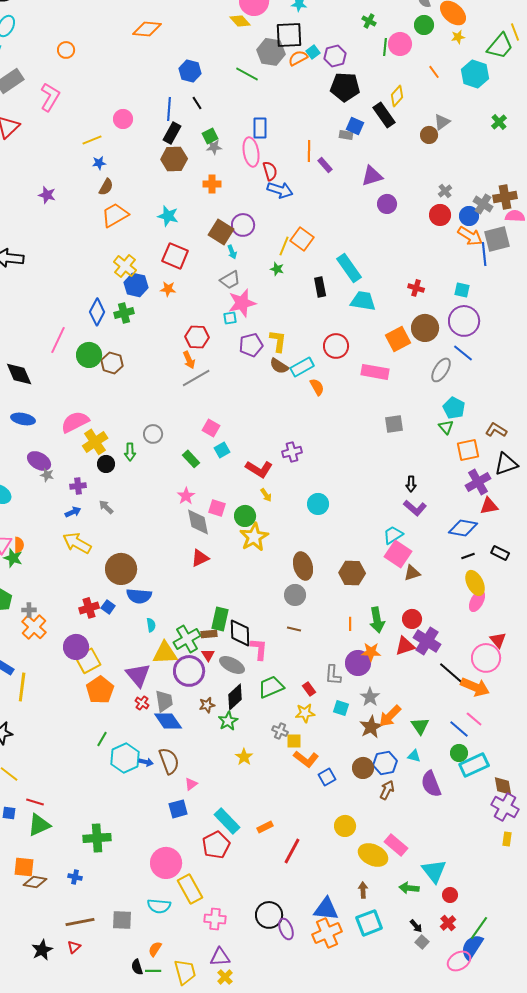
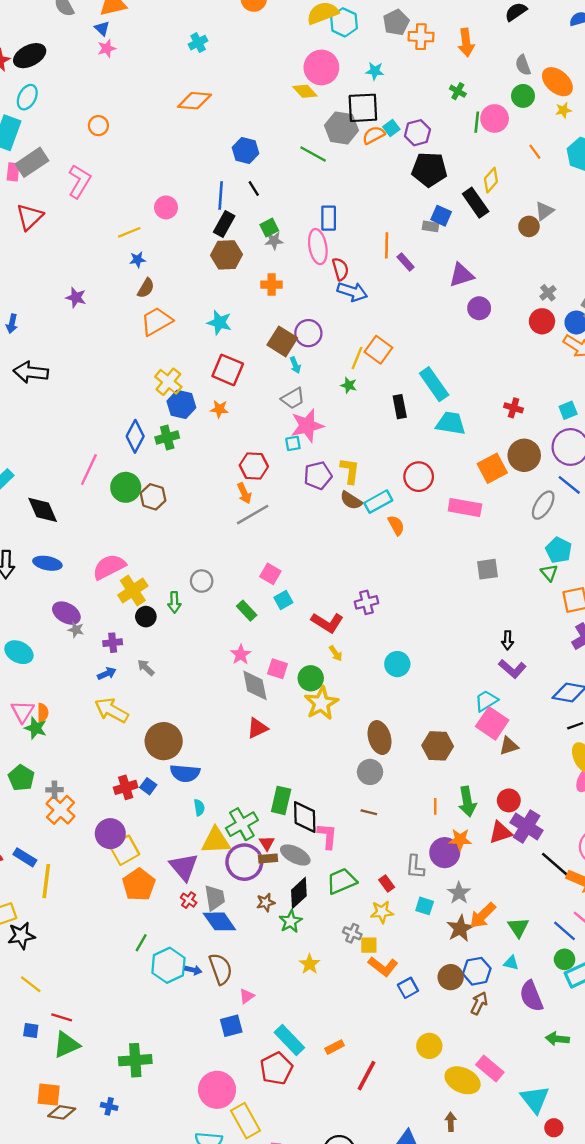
cyan square: (462, 290) -> (568, 410), turned -35
brown rectangle: (209, 634) -> (268, 859), moved
green arrow: (409, 888) -> (557, 1039), moved

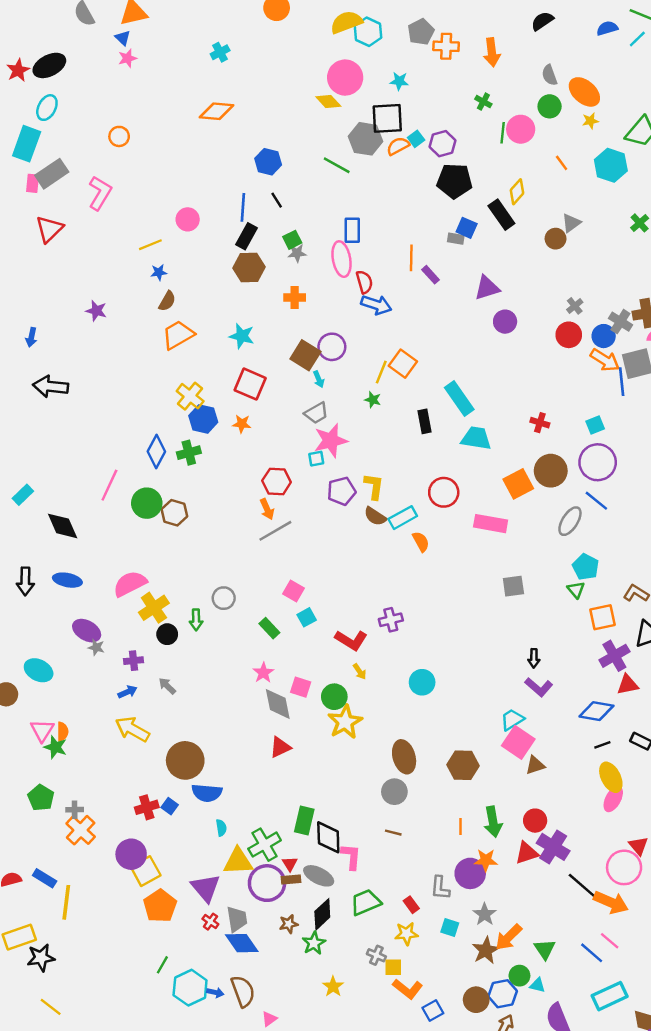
green circle: (565, 959) -> (519, 976), moved

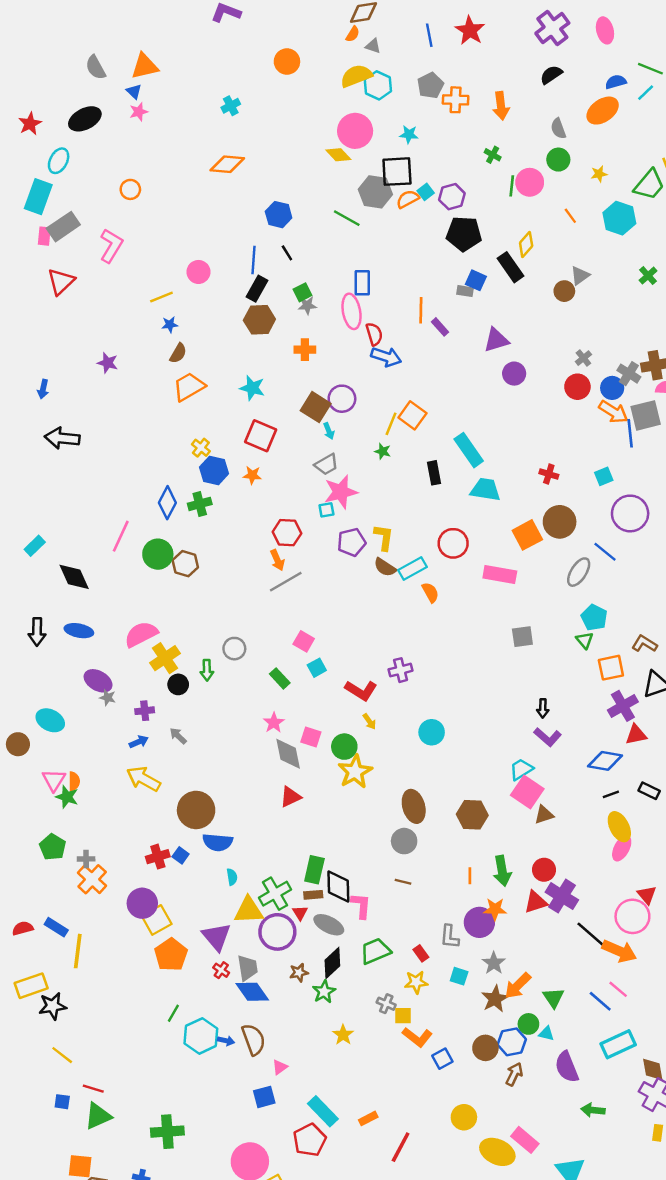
black ellipse: (49, 65) -> (85, 119), moved
orange ellipse: (584, 92) -> (603, 111), moved, turned -76
yellow cross: (190, 396) -> (201, 448), size x0.7
purple circle: (598, 462) -> (630, 513), moved
brown rectangle: (291, 879) -> (313, 895), moved

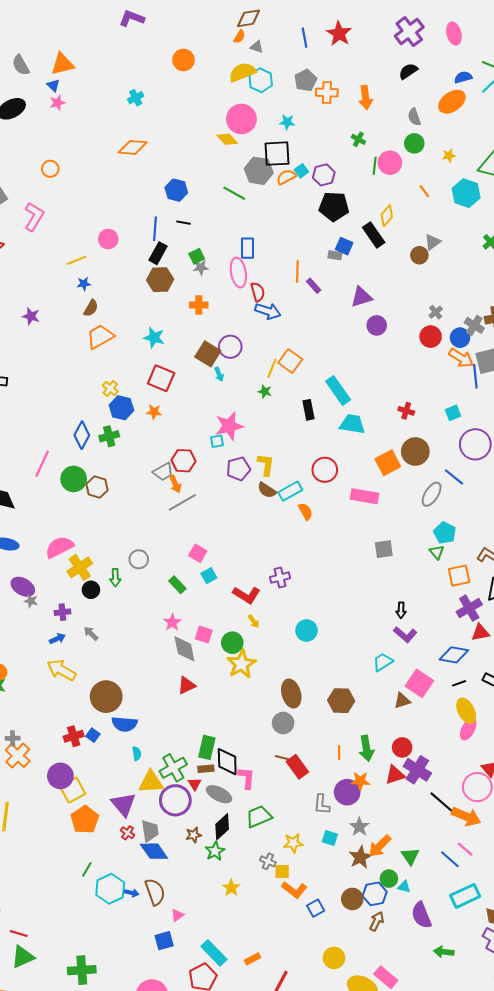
black line: (287, 253) -> (183, 223), turned -48
gray trapezoid: (326, 464) -> (163, 472), moved
pink square: (527, 792) -> (419, 683), moved
red rectangle: (421, 953) -> (297, 767), moved, size x1.6

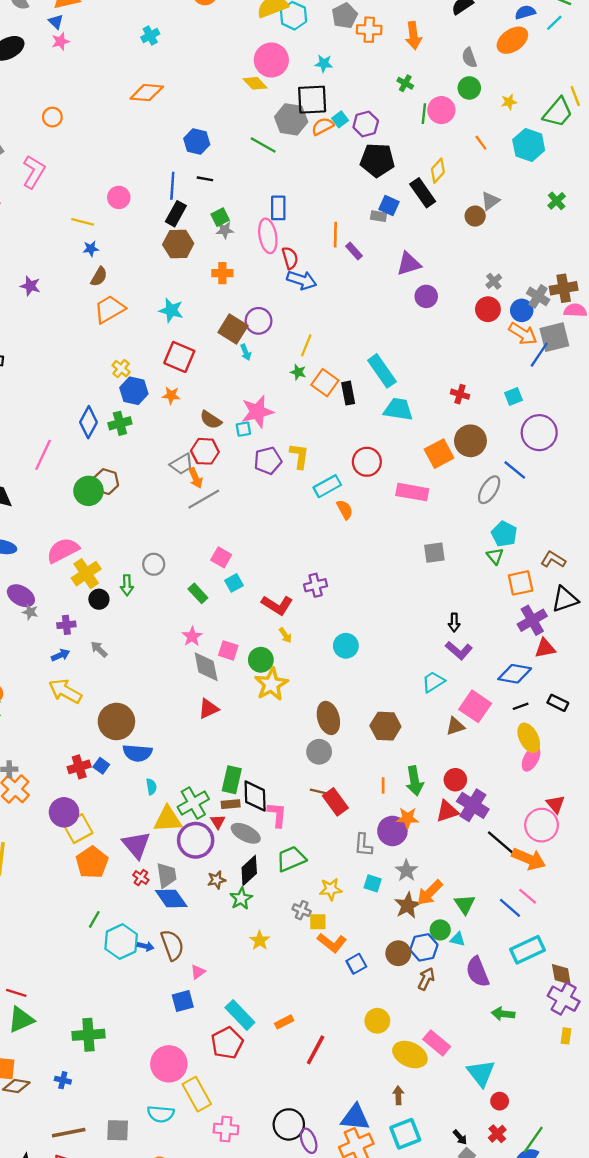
yellow line: (77, 260) -> (83, 222), turned 36
orange square: (290, 361) -> (325, 383), moved
blue line: (475, 376) -> (539, 355), turned 40
green circle: (74, 479) -> (88, 491), moved
brown semicircle: (267, 490) -> (211, 420), moved

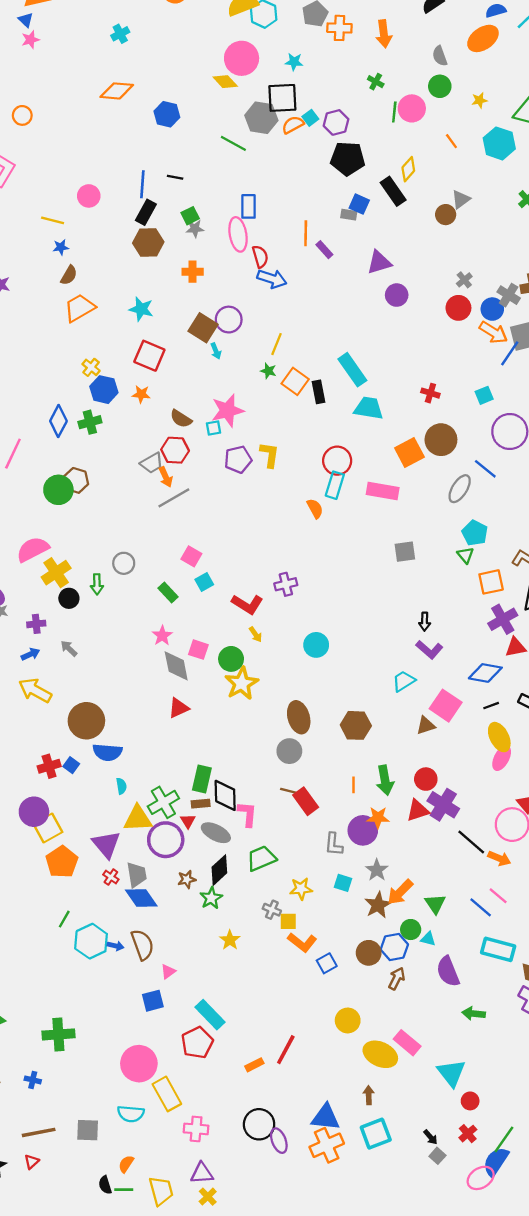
blue hexagon: (197, 142) -> (167, 114), moved
cyan rectangle: (327, 486) -> (335, 485), moved, turned -44
orange arrow: (529, 859) -> (499, 858), size x0.7
cyan rectangle: (528, 950) -> (498, 949), turned 40
orange rectangle: (284, 1022) -> (254, 1065), moved

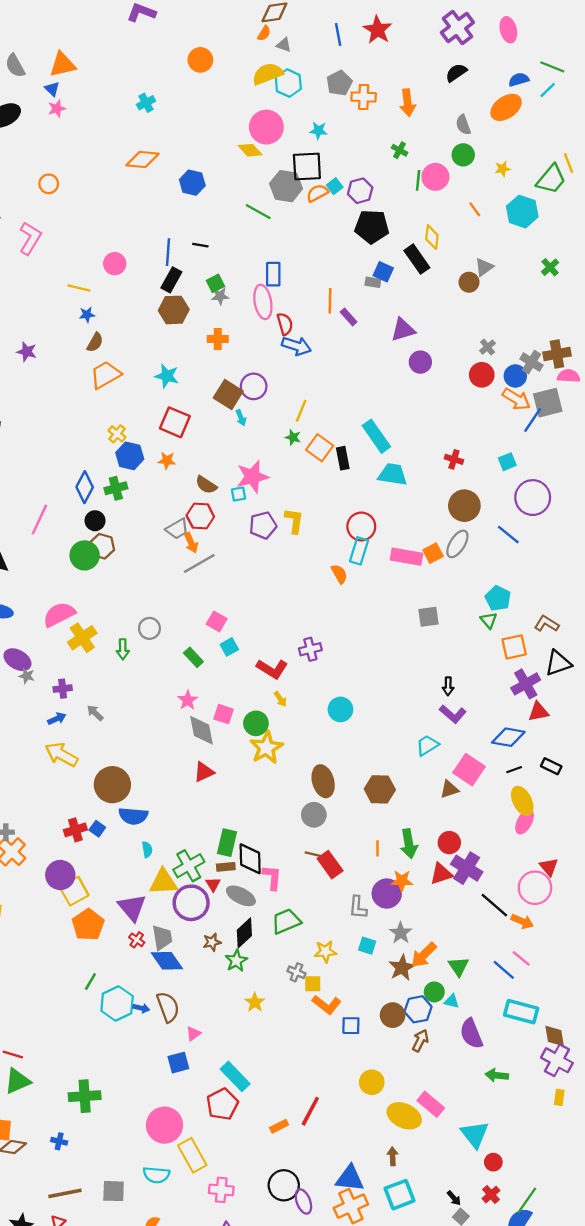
yellow diamond: (408, 169) -> (432, 237), turned -35
orange square: (409, 452) -> (433, 553), moved, size x0.7
gray ellipse: (460, 489) -> (457, 544), moved
black circle: (69, 598) -> (95, 521), moved
blue square: (327, 963) -> (351, 1026), turned 30

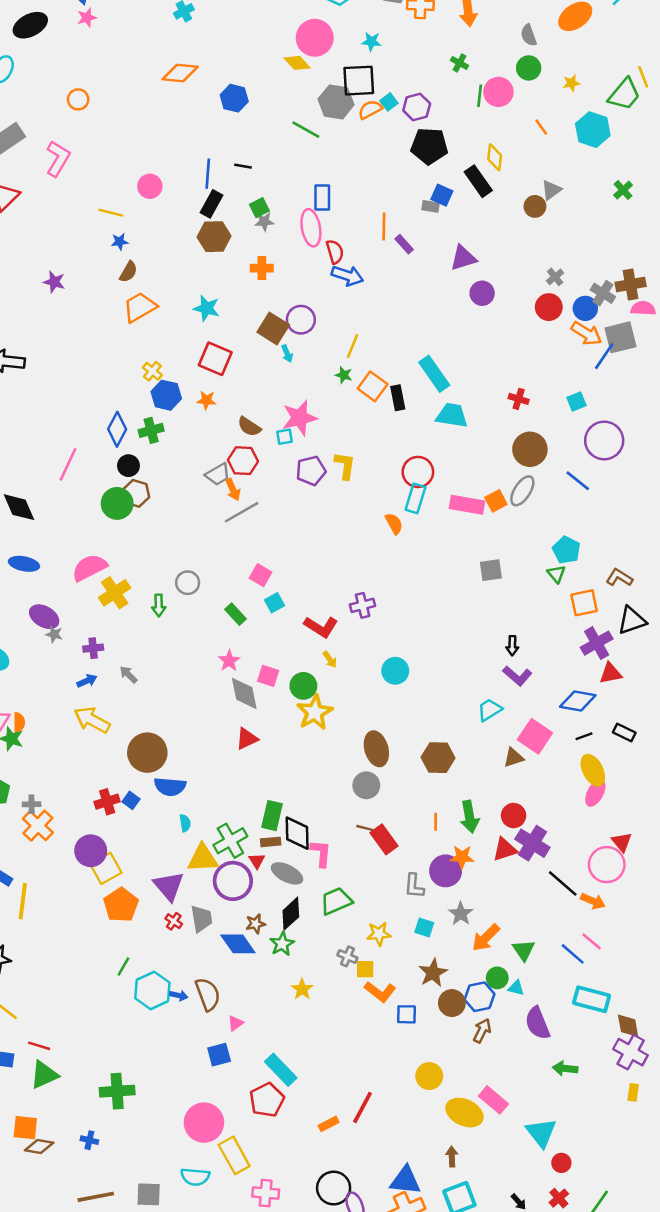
blue diamond: (167, 961) -> (238, 944), moved
brown star: (402, 968) -> (433, 973), moved

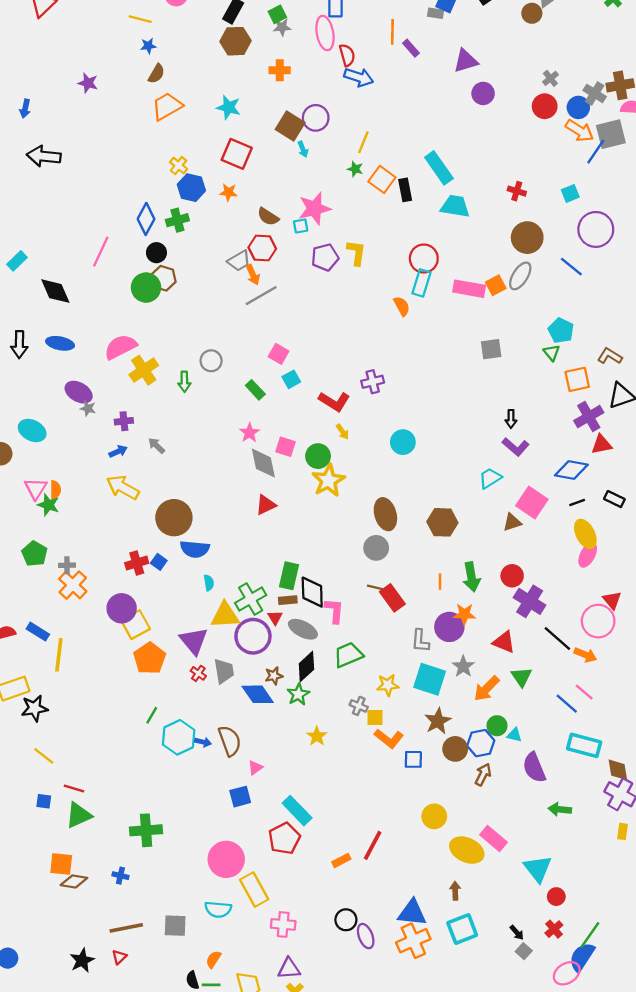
red triangle: (505, 849) -> (504, 642), moved, turned 40
cyan square: (424, 928) -> (430, 679), size x1.8
green triangle: (524, 950) -> (521, 677), moved
black circle: (334, 1188) -> (346, 920), size x0.7

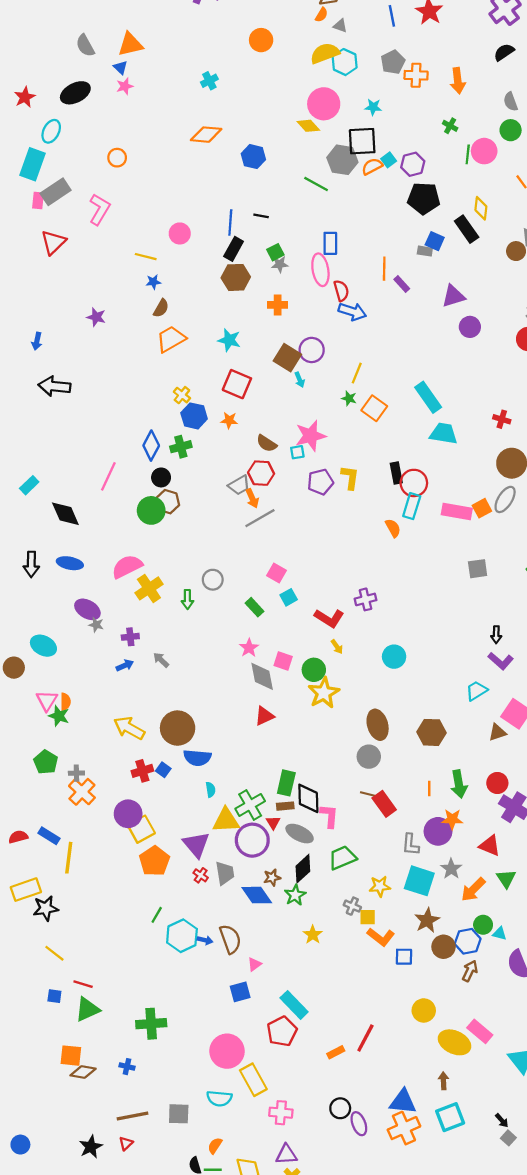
black rectangle: (405, 190) -> (396, 473), moved
yellow arrow: (123, 487) -> (129, 728), moved

